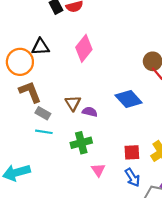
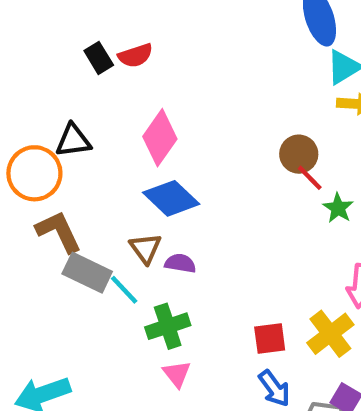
blue diamond: (129, 99) -> (171, 198), moved
gray rectangle: (43, 113) -> (87, 273), size x1.5
cyan line: (44, 132) -> (124, 290), moved, turned 42
pink triangle: (98, 170) -> (177, 374), moved

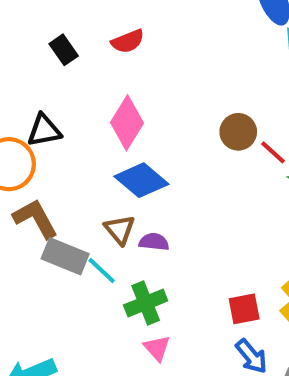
red semicircle: (135, 56) -> (128, 41), moved
brown circle: (299, 154) -> (238, 132), moved

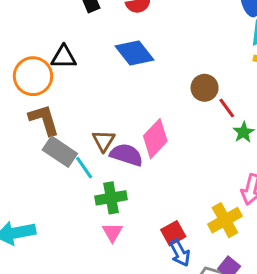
pink diamond: (127, 123) -> (155, 139), moved
blue diamond: (141, 180) -> (135, 53), moved
purple semicircle: (154, 242) -> (126, 155), size x1.5
red square: (244, 309) -> (173, 233), moved, turned -30

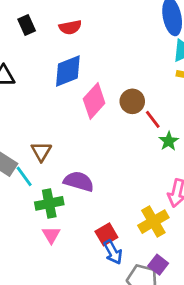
blue diamond: (135, 53) -> (68, 71), turned -72
pink diamond: (155, 139) -> (94, 101), moved
purple semicircle: (126, 155) -> (79, 181), moved

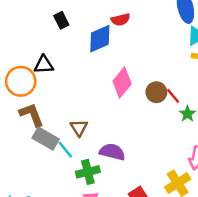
red semicircle: (70, 27) -> (121, 20), moved
blue diamond: (68, 71) -> (100, 39), moved
brown circle: (132, 101) -> (156, 92), moved

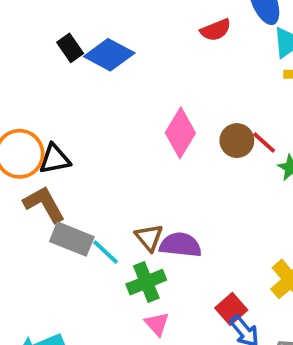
red semicircle: (121, 20) -> (216, 30), moved
blue diamond: (100, 39) -> (109, 55), moved, turned 60
black triangle: (44, 65) -> (55, 159), moved
brown triangle: (79, 128) -> (149, 237), moved

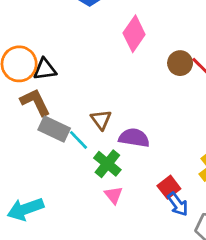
pink diamond: (180, 133) -> (134, 34), moved
brown triangle: (149, 237) -> (101, 120), moved
green cross: (146, 282) -> (107, 164), turned -32

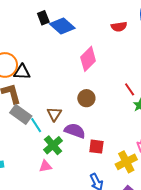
brown circle: (180, 63) -> (86, 98), moved
red square: (169, 187) -> (96, 147), moved, turned 35
pink triangle: (114, 195) -> (45, 166), moved, turned 48

